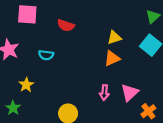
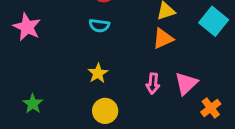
cyan semicircle: (46, 55) -> (99, 26), moved
yellow star: (26, 85) -> (98, 73), moved

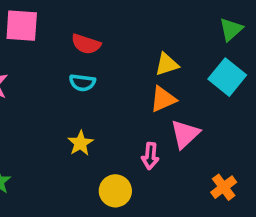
pink triangle: (186, 83) -> (185, 134), moved
yellow circle: (105, 111) -> (115, 191), moved

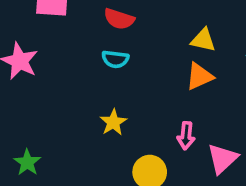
yellow triangle: (167, 64) -> (203, 40), turned 30
pink triangle: (185, 134) -> (222, 159), moved

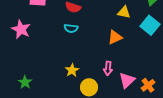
yellow triangle: (203, 40) -> (124, 12), moved
yellow star: (113, 122) -> (72, 70), moved

